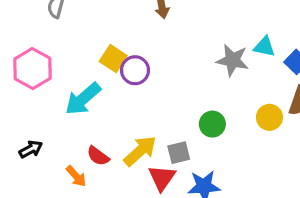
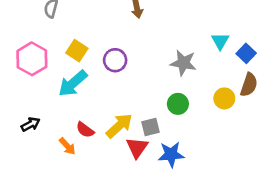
cyan triangle: (264, 47) -> (220, 41), turned 48
yellow square: (113, 58) -> (77, 51), moved
gray star: (233, 60) -> (183, 63), moved

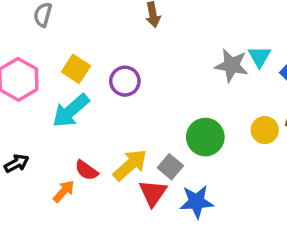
gray star: (183, 63) -> (232, 65), moved
green circle: (178, 104) -> (205, 137), size x1.4
gray square: (151, 127) -> (170, 167), turned -36
orange arrow: (67, 146) -> (64, 191), turned -96

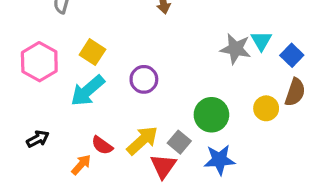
purple circle: (125, 81) -> (144, 79), moved
blue star: (197, 202) -> (219, 160), moved

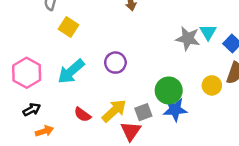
yellow square: (92, 52) -> (68, 27), moved
pink hexagon: (39, 62) -> (27, 73), moved
gray square: (179, 142) -> (143, 112), turned 30
blue star: (219, 160) -> (175, 110), moved
orange arrow: (81, 165) -> (44, 131), moved, turned 30

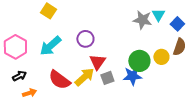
green circle: (169, 90) -> (139, 61), moved
red semicircle: (82, 115) -> (59, 80), size x1.6
red triangle: (131, 131) -> (97, 62), moved

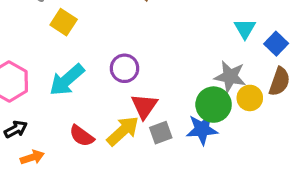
gray star: (142, 20) -> (230, 77), moved
red semicircle: (59, 80) -> (82, 136), size x0.7

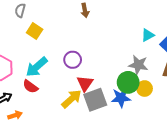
cyan triangle: (245, 29) -> (148, 35), turned 32
yellow circle: (250, 98) -> (145, 89), moved
gray square: (161, 133) -> (95, 100), size x1.6
red semicircle: (82, 136) -> (30, 86), moved

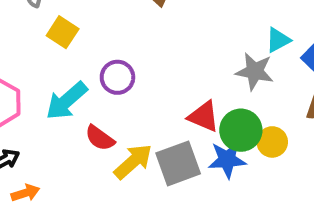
purple circle: (73, 60) -> (117, 77), moved
gray star: (138, 65) -> (255, 71), moved
red triangle: (85, 83) -> (204, 116), moved, turned -42
red semicircle: (30, 86) -> (100, 138), moved

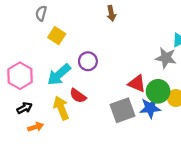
yellow arrow: (133, 162) -> (61, 108), moved, turned -70

